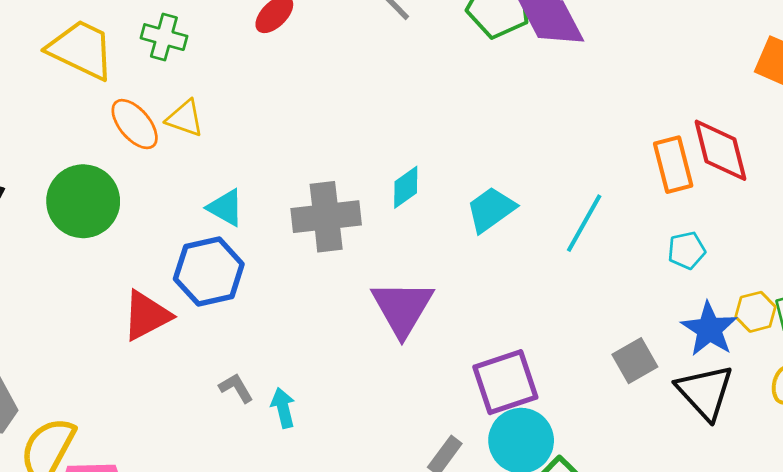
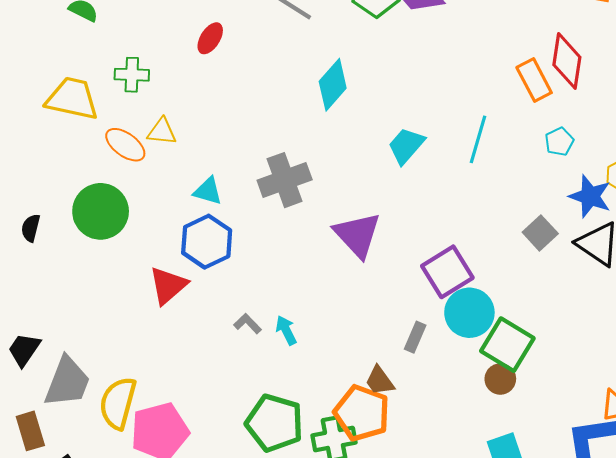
red diamond: (720, 150) -> (567, 61), turned 36
cyan diamond: (406, 187) -> (333, 85), moved, size x1.5

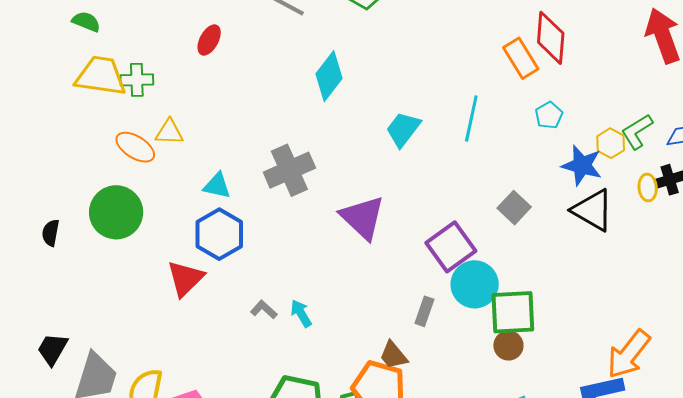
yellow trapezoid: (72, 99) -> (101, 76), moved
gray square: (540, 233) -> (514, 208), moved
green square: (507, 345) -> (513, 312), turned -30

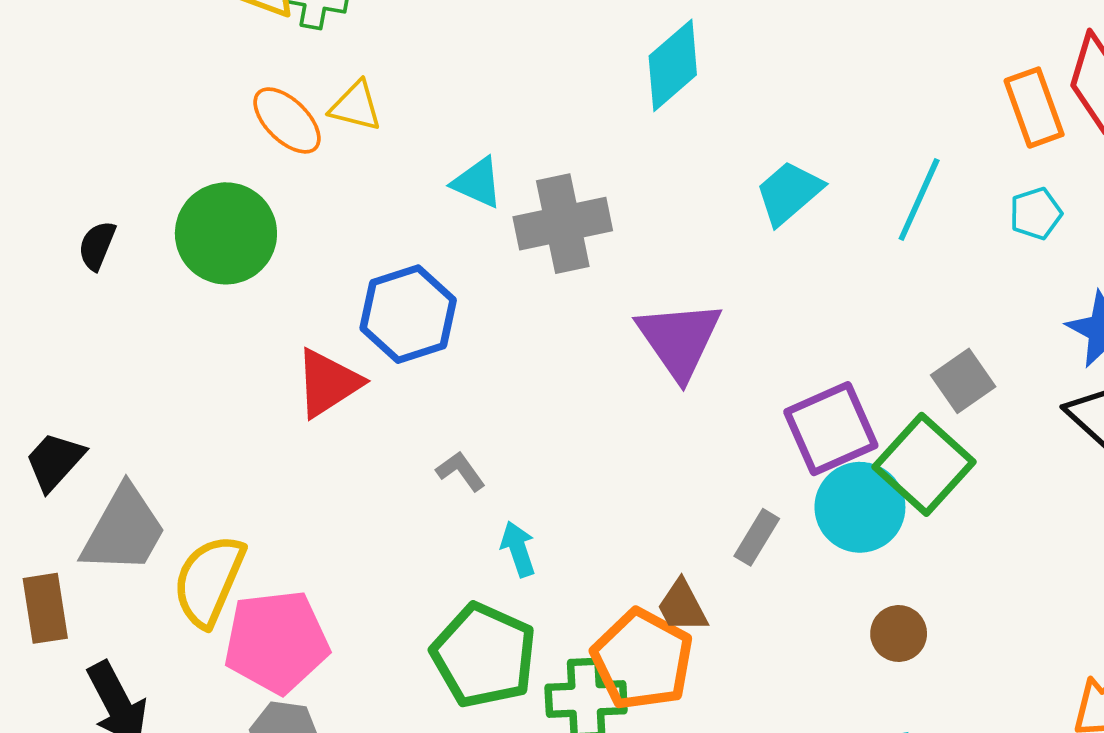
cyan pentagon: (549, 115) -> (1036, 213), moved
cyan triangle: (217, 186) -> (477, 183), moved
green square: (513, 312) -> (924, 464), moved, turned 33
cyan arrow: (301, 313) -> (518, 549), moved

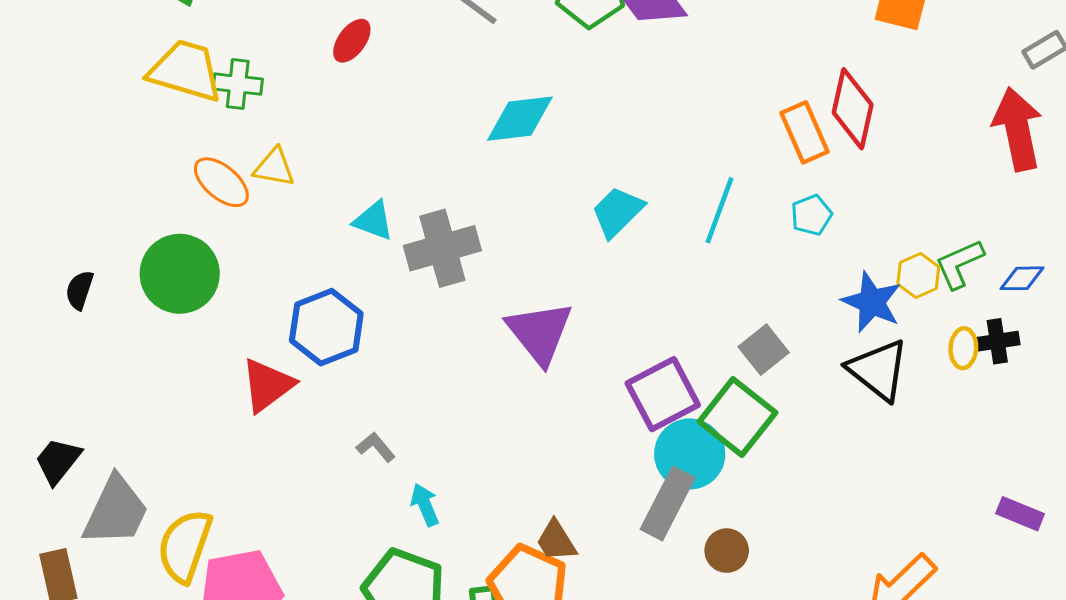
cyan diamond: (673, 65) -> (520, 119), turned 38
gray rectangle: (757, 537) -> (668, 503), moved, size x1.6

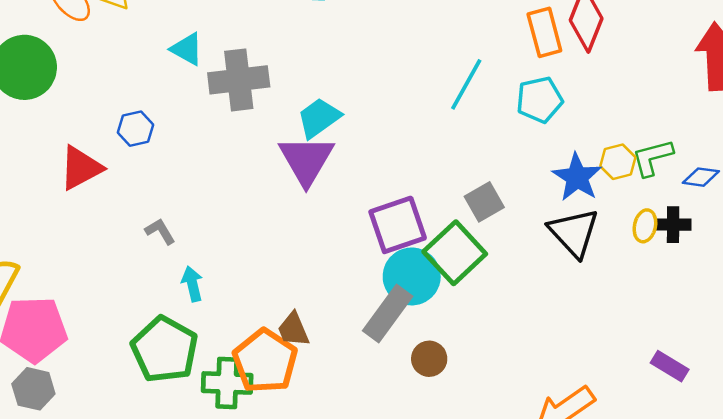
cyan trapezoid: (617, 212) -> (319, 118), moved
cyan pentagon: (811, 215) -> (540, 100), size x1.4
blue hexagon: (326, 327) -> (135, 129), size x0.6

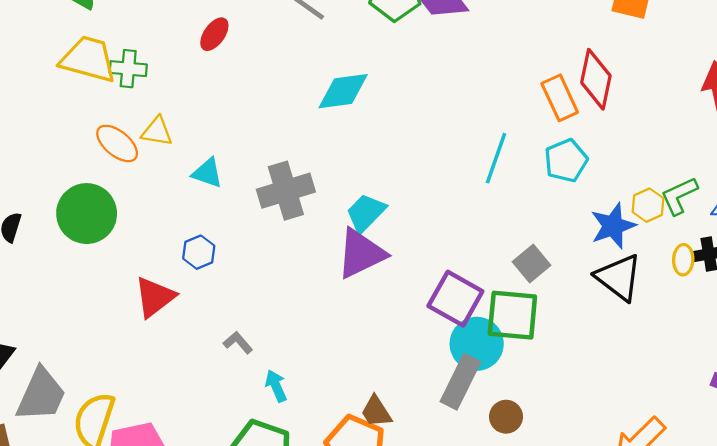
cyan triangle: (187, 49) -> (207, 173), moved
purple triangle: (306, 160) -> (361, 254), turned 44
blue star: (577, 177) -> (613, 226), turned 30
purple square: (398, 225) -> (455, 299), turned -32
green square: (455, 253) -> (512, 315), turned -32

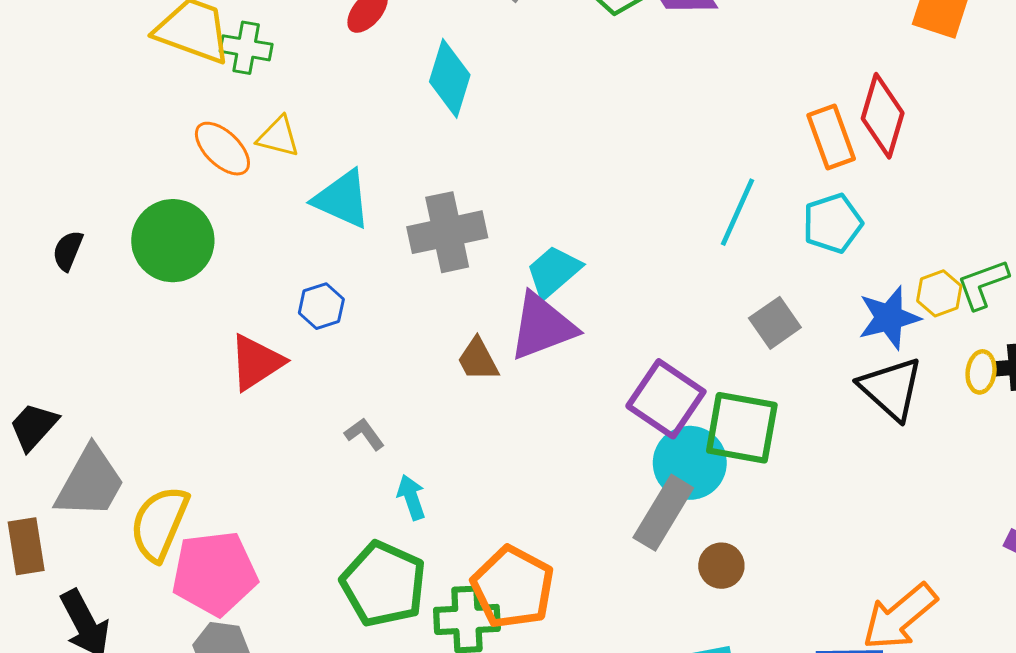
cyan diamond: (343, 91) -> (450, 78), moved, turned -70
cyan triangle: (207, 173) -> (342, 199), size x1.4
gray square: (531, 264) -> (775, 323), moved
brown trapezoid: (376, 412) -> (478, 360), moved

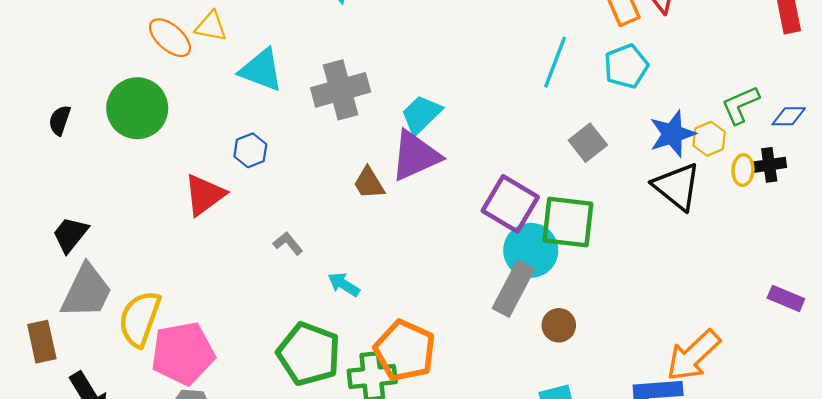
yellow hexagon: (939, 293) -> (709, 139), moved
black trapezoid: (34, 426) -> (70, 235), moved
cyan arrow: (411, 497) -> (344, 284), moved, turned -36

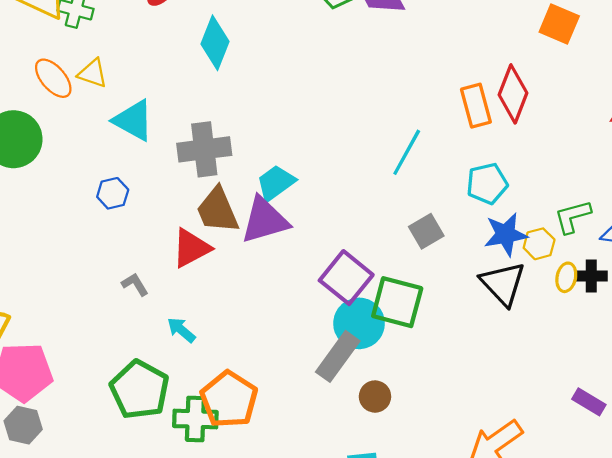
cyan pentagon: (626, 66) -> (487, 184), moved
brown trapezoid: (369, 183) -> (217, 210), moved, size x1.5
red triangle: (204, 195) -> (191, 248), moved

